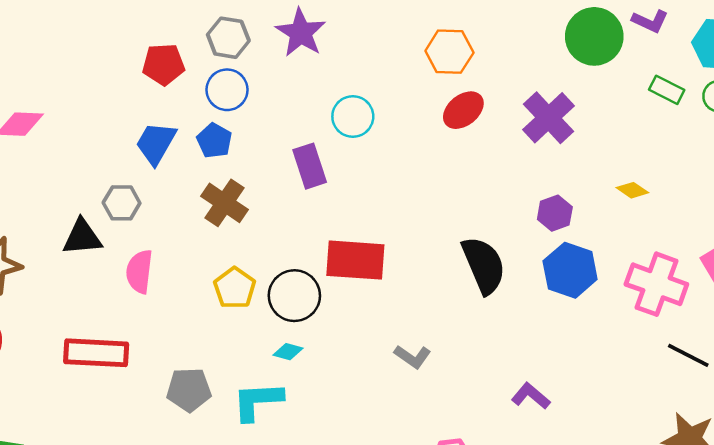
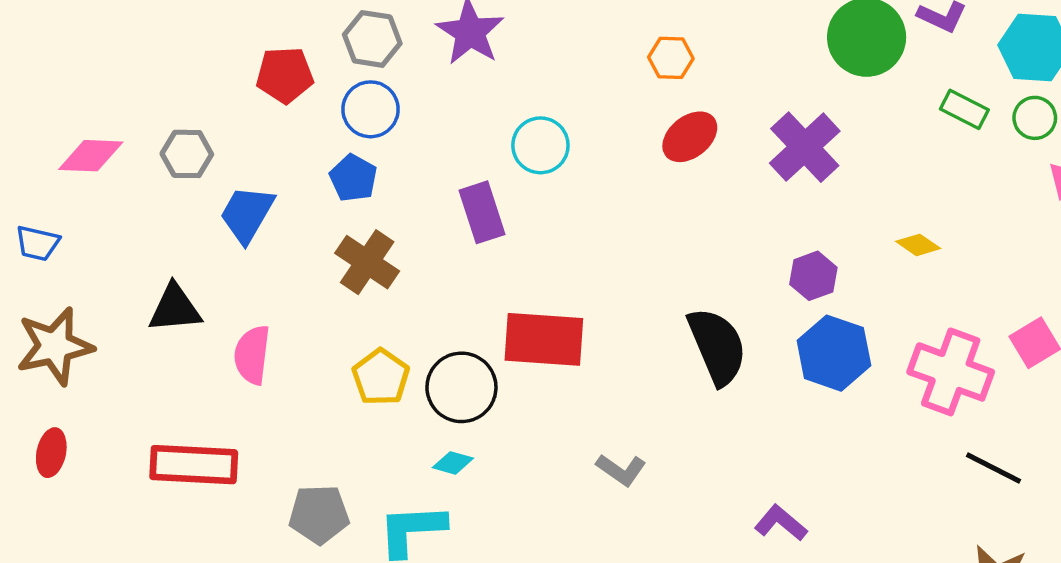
orange hexagon: (449, 52) -> (671, 58), size x0.7
blue trapezoid: (156, 143) -> (247, 214), moved
gray hexagon: (122, 203) -> (187, 154), moved

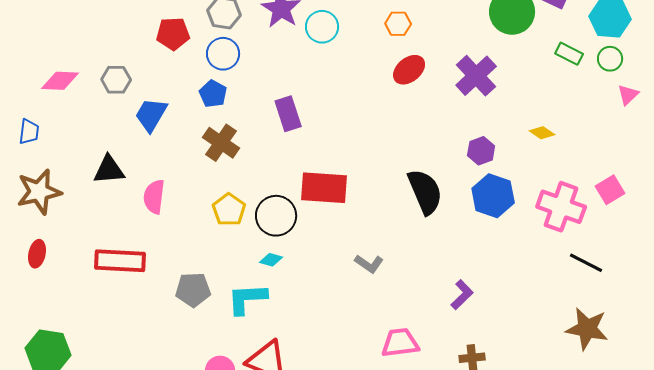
cyan circle: (540, 145) -> (322, 27), moved
blue trapezoid: (38, 243) -> (29, 132), turned -96
purple L-shape: (781, 523) -> (462, 295), turned 96

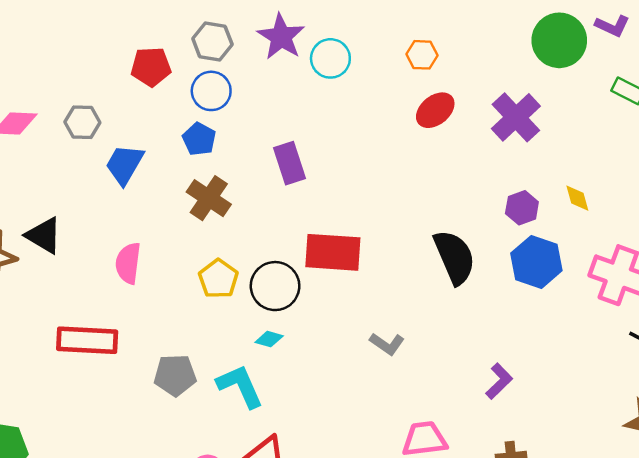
yellow diamond: (542, 133) -> (577, 198), moved, turned 40
black triangle: (109, 170) -> (44, 235), moved, turned 36
cyan L-shape: (247, 299) -> (240, 386), turned 69

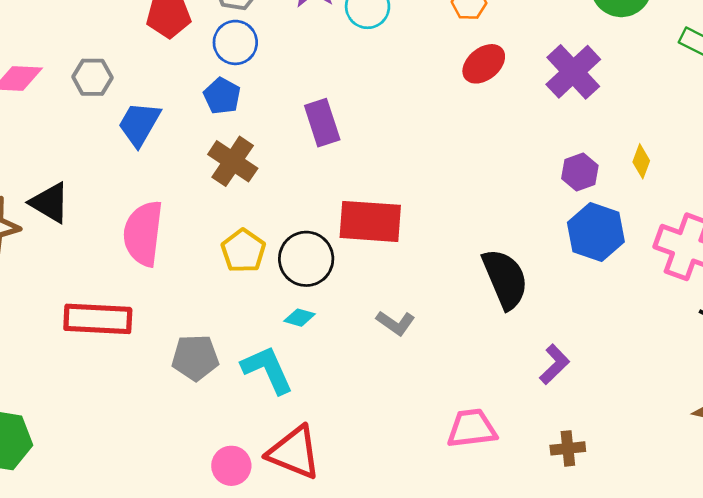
yellow diamond: (577, 198) -> (641, 161), turned 36
black semicircle: (455, 257) -> (505, 279), moved
pink semicircle: (128, 263) -> (143, 233), size x1.4
gray L-shape: (387, 344) -> (396, 323), moved

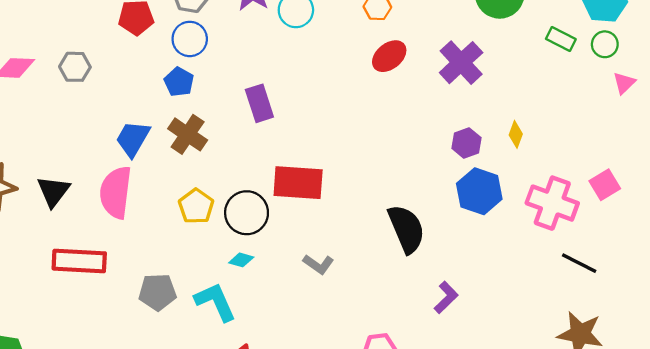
blue trapezoid: (139, 124) -> (133, 139), moved
black triangle: (50, 203) -> (53, 191), moved, turned 36

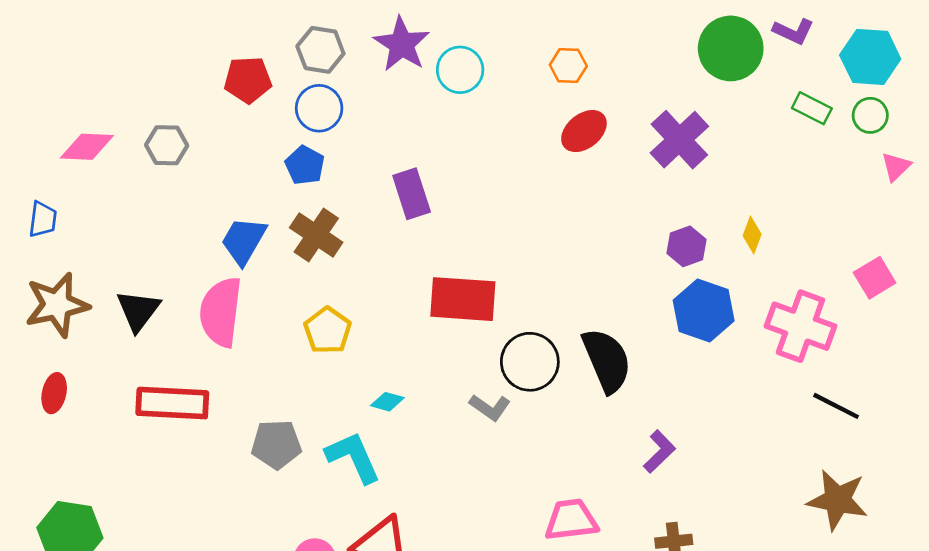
pink square: (605, 185) -> (875, 278), moved
black circle: (247, 213) -> (530, 362), moved

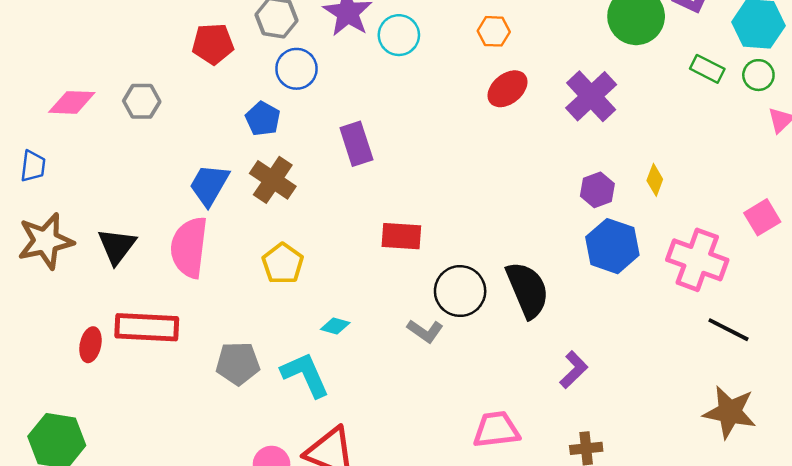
blue circle: (319, 108) -> (296, 69), moved
red rectangle: (463, 299) -> (401, 236), size x0.7
red ellipse: (54, 393) -> (90, 345), moved

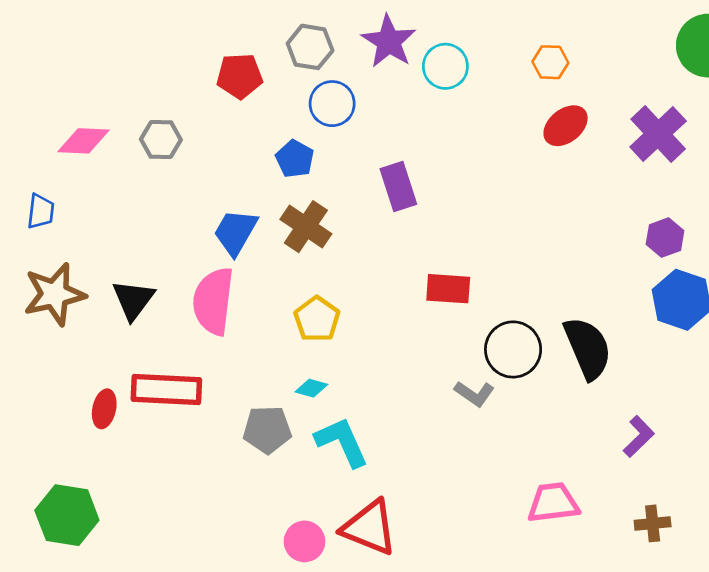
cyan diamond: (335, 326) -> (311, 388), moved

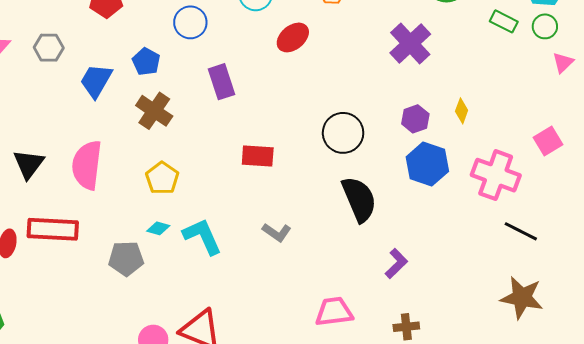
blue circle: (332, 104) -> (190, 22), moved
red ellipse: (566, 126) -> (293, 37), moved
blue trapezoid: (235, 232) -> (96, 81), moved
black circle: (513, 349) -> (343, 133), moved
cyan L-shape: (342, 442) -> (202, 236), moved

